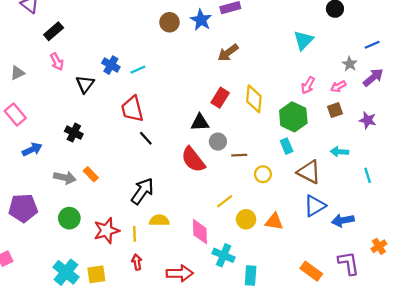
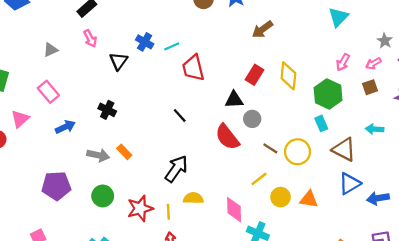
red trapezoid: (132, 109) -> (193, 68), moved
brown line: (239, 155) -> (270, 148), moved, turned 35
yellow circle: (263, 174) -> (298, 152), size x1.5

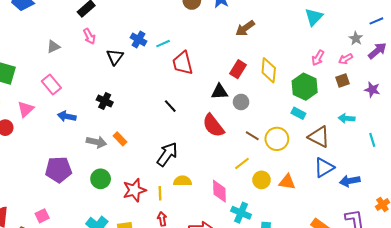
gray circle: (252, 119) -> (241, 102), moved
cyan rectangle: (321, 123) -> (298, 113), turned -40
blue arrow: (65, 127) -> (67, 116), turned -144

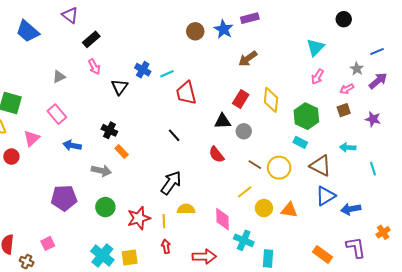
pink arrow: (318, 58) -> (317, 77), moved
red semicircle: (213, 126) -> (216, 155), size x0.7
orange rectangle: (120, 139) -> (122, 151), moved

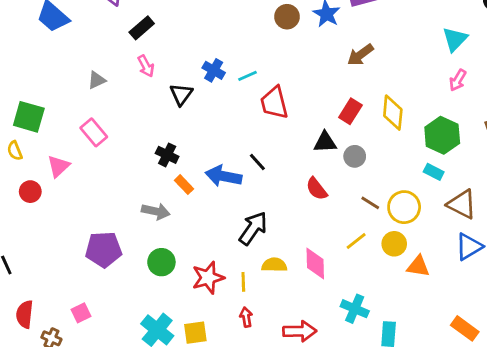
blue arrow: (72, 145) -> (224, 176), moved, size x1.4
yellow circle: (264, 208) -> (394, 244), moved
pink diamond: (223, 219) -> (315, 264), moved

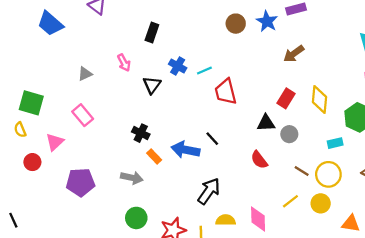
black rectangle: (142, 28) -> (152, 32), moved, turned -30
cyan rectangle: (434, 172) -> (335, 143), moved, turned -40
purple pentagon: (104, 249) -> (80, 182), moved
orange triangle: (418, 266) -> (351, 224), moved

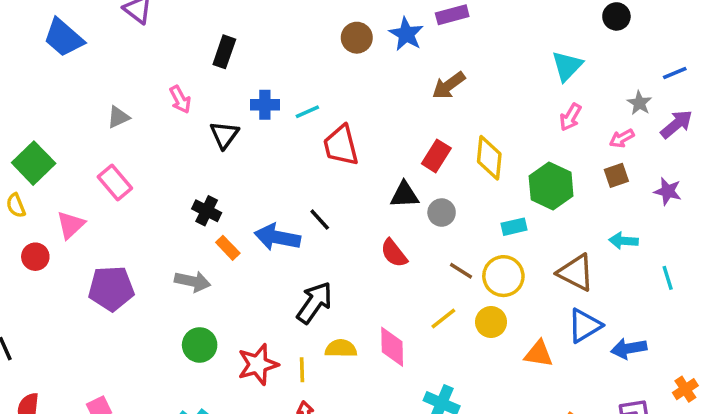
blue cross: (178, 66) -> (265, 105), turned -30
green square: (31, 103) -> (34, 163), turned 30

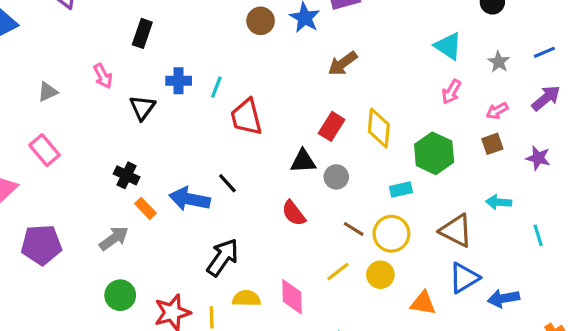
cyan triangle: (567, 66) -> (448, 46), turned -40
gray star: (639, 103) -> (499, 62), moved
cyan line: (307, 112) -> (216, 87), turned -45
gray arrow: (193, 281) -> (114, 238), turned -48

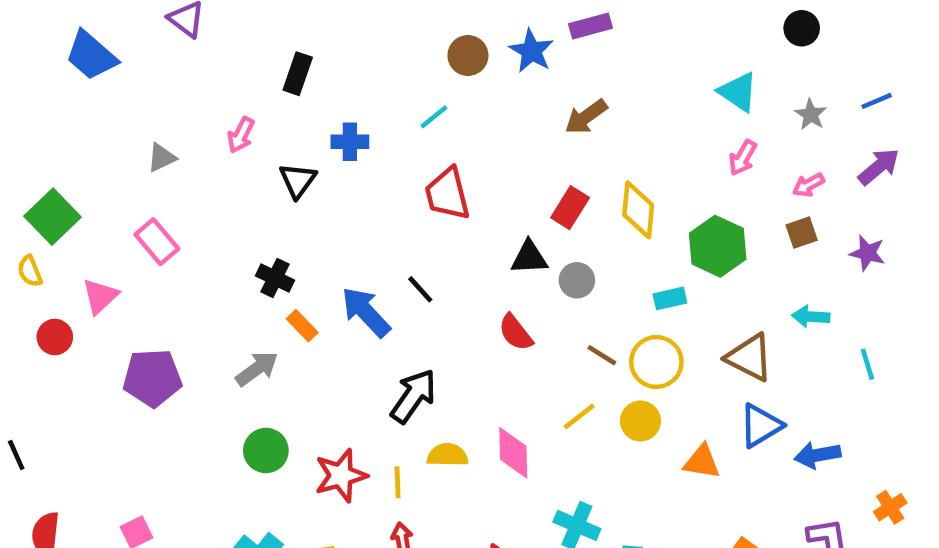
pink arrow: (103, 76) -> (241, 135), turned 55
cyan line: (216, 87) -> (434, 117), moved, turned 30
blue arrow: (190, 199) -> (366, 312), turned 36

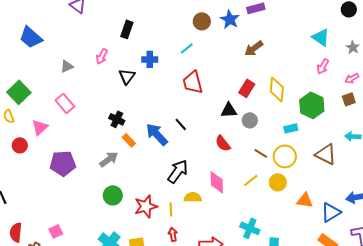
blue trapezoid: (91, 56) -> (31, 37), moved
blue triangle: (761, 426) -> (331, 212), moved
pink diamond: (513, 453) -> (217, 182), moved

